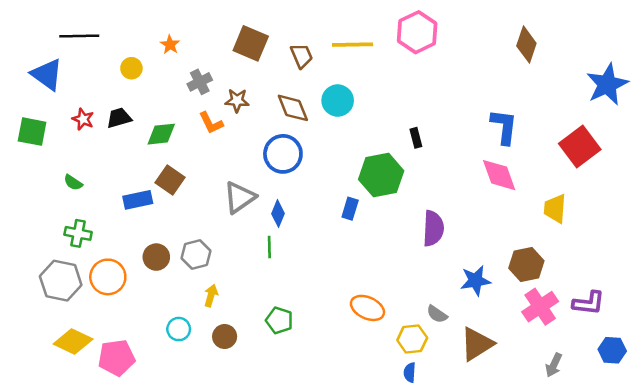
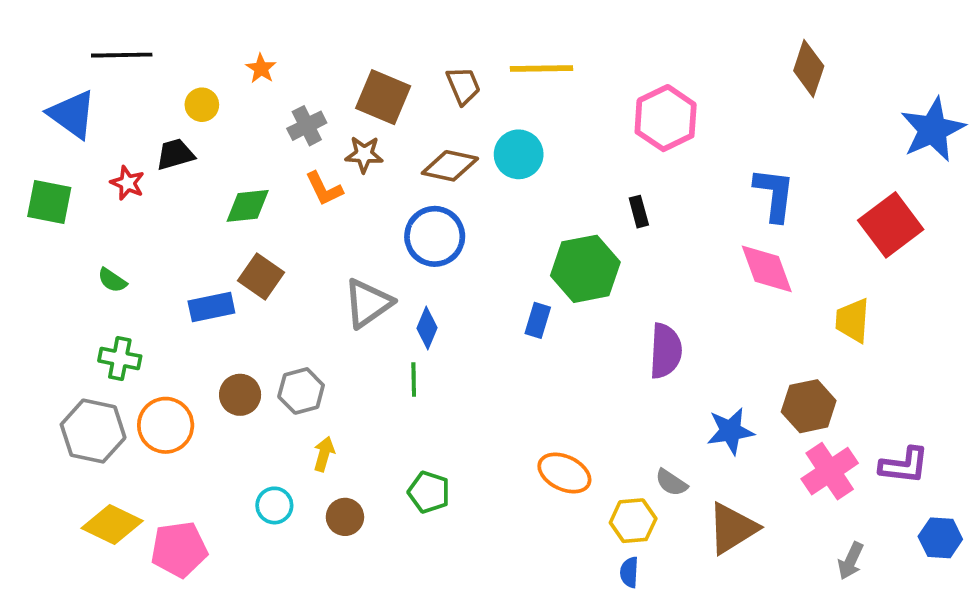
pink hexagon: (417, 32) -> (666, 118), moved
brown square: (251, 43) -> (383, 97), moved
brown diamond: (293, 108) -> (450, 166), turned -56
black trapezoid: (119, 118) -> (175, 154), moved

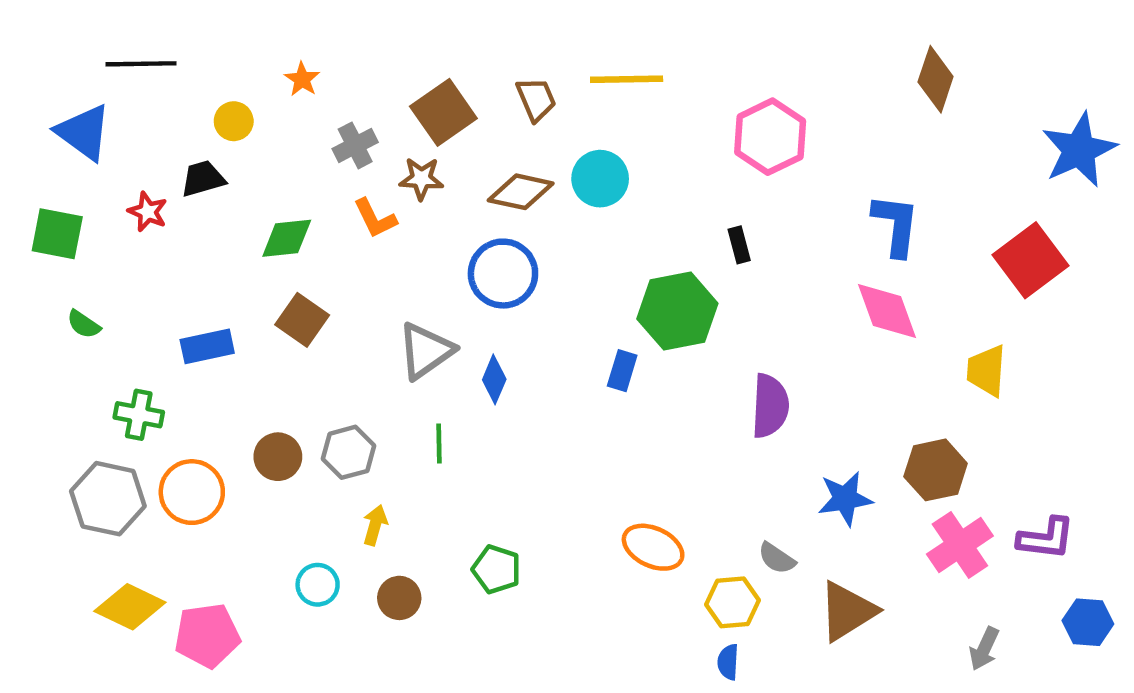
brown square: (383, 97) -> (443, 112), turned 32
green semicircle: (112, 280) -> (84, 324), moved
blue rectangle: (211, 307) -> (207, 346), moved
green line: (414, 380) -> (439, 443), moved

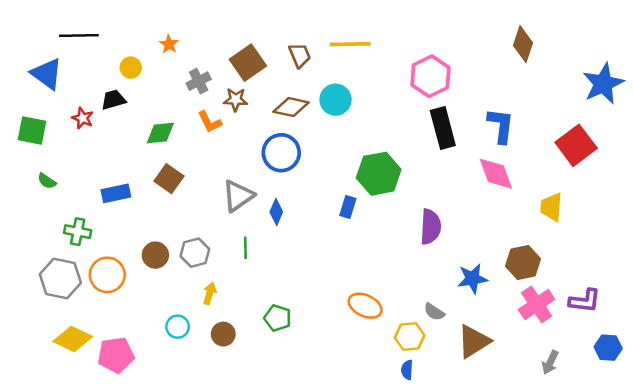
black rectangle: (739, 245) -> (443, 128), moved, size x2.0

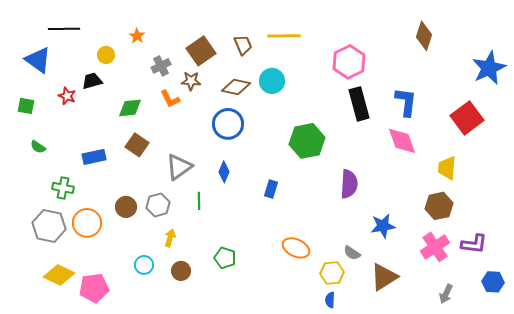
green square: (32, 130) -> (26, 106), size x0.7
gray triangle: (238, 196) -> (179, 167), moved
blue rectangle: (348, 207) -> (271, 189), moved
brown hexagon: (523, 263) -> (439, 206), moved

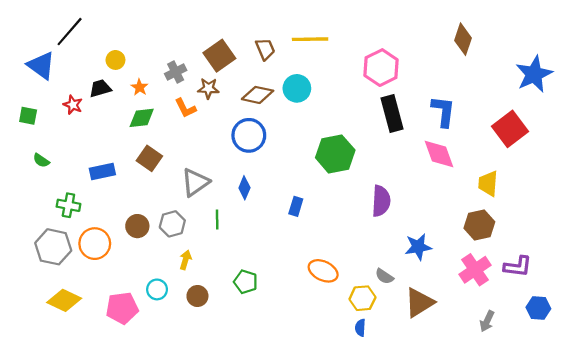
black line: (64, 29) -> (70, 32), turned -48
orange star: (137, 36) -> (140, 87), moved
pink pentagon: (94, 288) -> (122, 308), moved

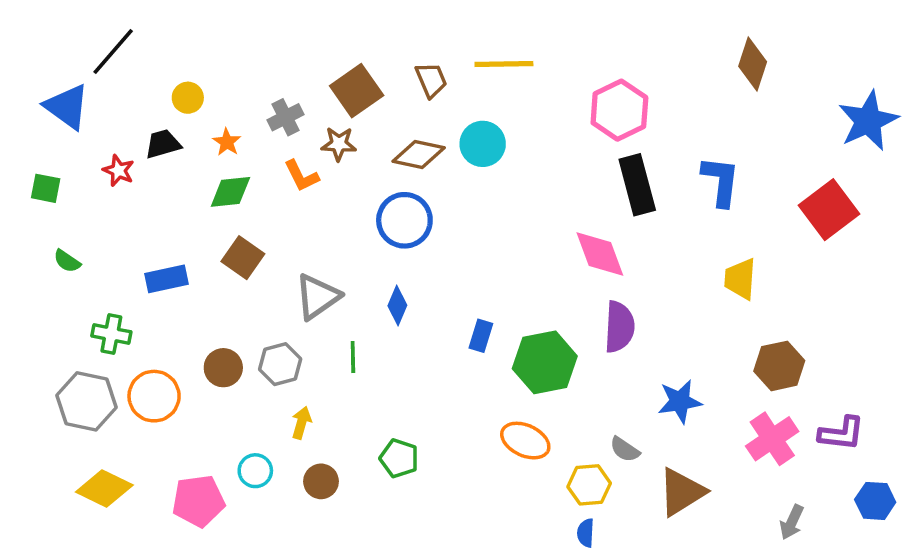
green hexagon: (335, 154) -> (545, 362), moved
pink diamond: (439, 154) -> (600, 254), moved
yellow trapezoid: (488, 183) -> (740, 279), moved

